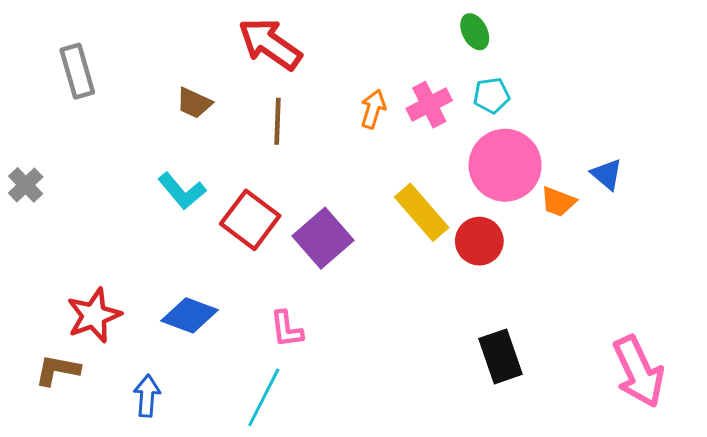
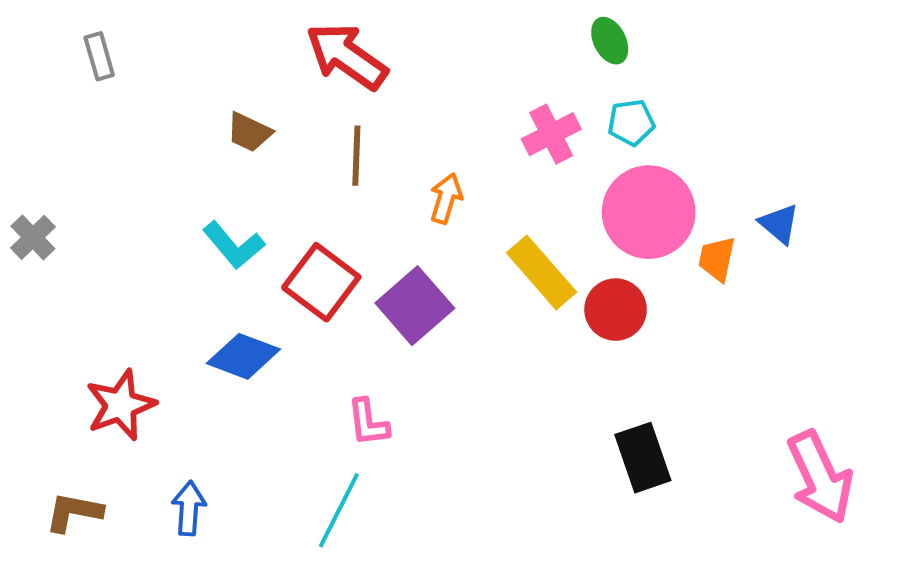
gray rectangle: (77, 71) -> (99, 56), moved, size x0.7
orange arrow: (373, 109) -> (446, 198), moved
orange trapezoid: (558, 202) -> (717, 259), turned 81
blue diamond: (189, 315) -> (243, 356), moved
brown L-shape: (57, 370) -> (74, 512), moved

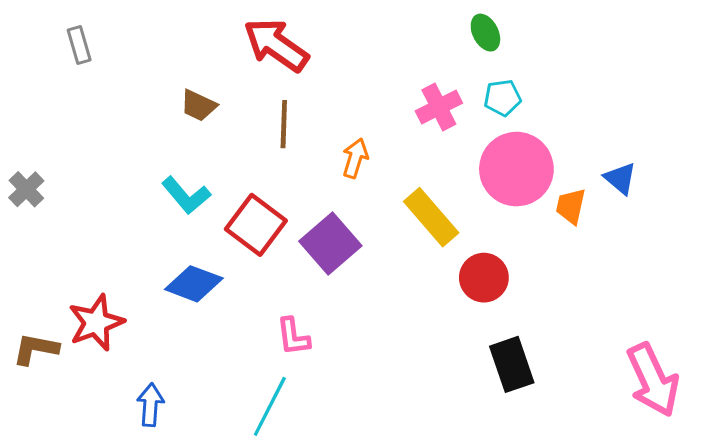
red circle: (616, 310) -> (484, 278), moved
brown L-shape: (74, 512) -> (36, 349), moved

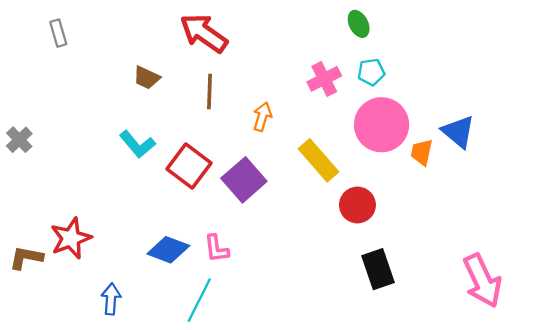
blue triangle: (620, 178) -> (458, 132), size x1.4
blue diamond: (194, 284) -> (168, 250), moved

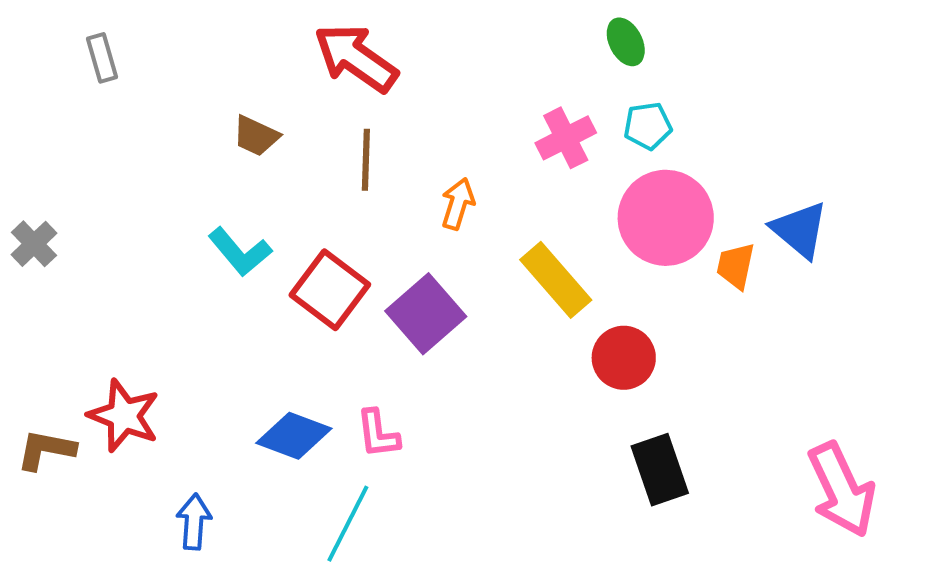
red star: (71, 238) -> (124, 416), turned -30

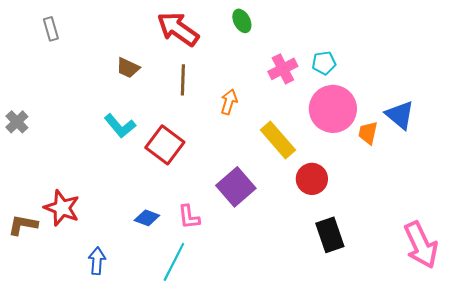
green ellipse: (626, 42) -> (242, 21), moved
purple square: (426, 314) -> (236, 187), moved
blue diamond: (294, 436) -> (147, 218), size x0.7

